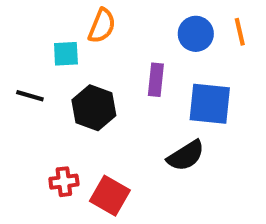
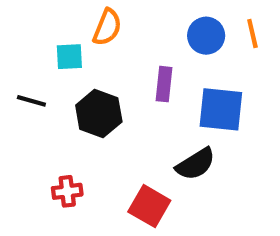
red square: (110, 196) -> (149, 206), moved

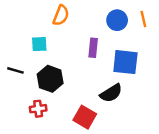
cyan square: (69, 57) -> (39, 44), moved
black line: (31, 101) -> (15, 70), moved
black hexagon: (99, 113) -> (50, 79), moved

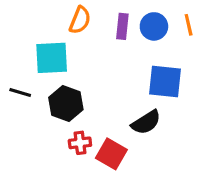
cyan square: (39, 44) -> (52, 58), size x1.6
purple rectangle: (93, 48) -> (122, 26), moved
red cross: (38, 109) -> (80, 143), moved

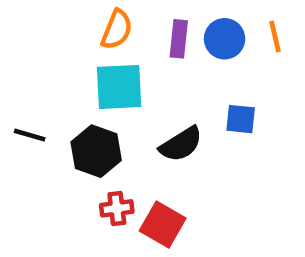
cyan square: (52, 58) -> (119, 87), moved
blue square: (165, 81) -> (241, 119), size x0.6
black semicircle: (146, 122) -> (181, 144), moved

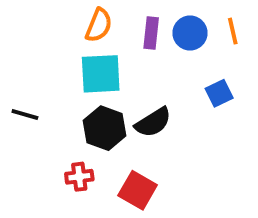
blue square: (241, 119) -> (219, 93), moved, turned -32
black hexagon: (96, 151) -> (105, 128), moved
red cross: (117, 208) -> (79, 177), moved

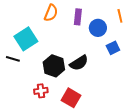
blue circle: (190, 33) -> (98, 28), moved
cyan square: (101, 74) -> (26, 39), moved, turned -30

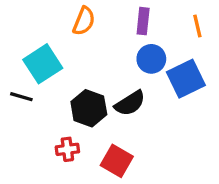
purple rectangle: (78, 17) -> (143, 21), moved
blue circle: (98, 28) -> (151, 59), moved
blue square: (113, 48) -> (186, 79), size x1.6

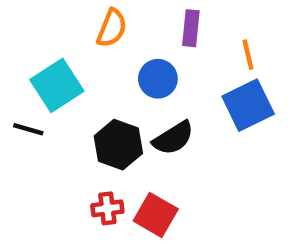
orange line: (197, 26) -> (248, 55), moved
blue circle: (151, 59) -> (158, 79), moved
red cross: (67, 149) -> (107, 208), moved

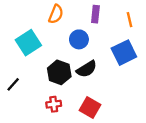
orange line: (248, 55) -> (129, 20), moved
black line: (28, 129) -> (13, 84), moved, turned -64
red square: (156, 215) -> (90, 107), moved

